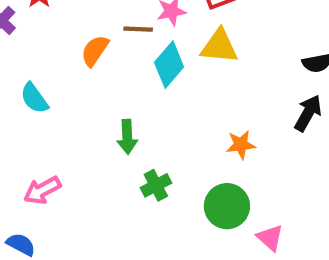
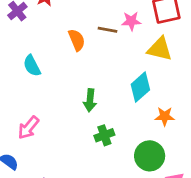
orange semicircle: (95, 51) -> (77, 40), turned 115
cyan diamond: (169, 65) -> (140, 87), moved
pink arrow: (42, 190) -> (28, 128), turned -30

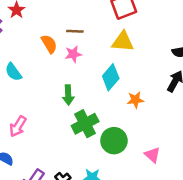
pink star: (131, 21) -> (73, 54), moved
green cross: (104, 135) -> (85, 124), size x1.5
green circle: (150, 156) -> (114, 141), moved

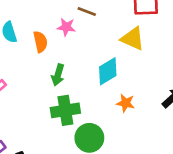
orange semicircle: (49, 44) -> (40, 42), moved
pink star: (73, 54) -> (66, 27), moved

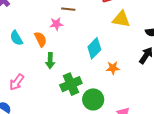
yellow triangle: (133, 39) -> (121, 19), moved
green arrow: (58, 75) -> (50, 61), moved

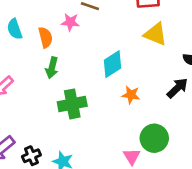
green circle: (93, 99) -> (154, 138), moved

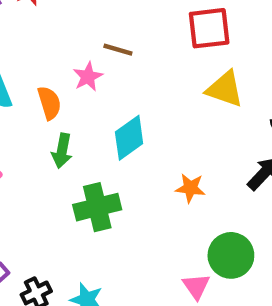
pink star: (70, 22) -> (88, 77), turned -30
cyan diamond: (113, 64) -> (129, 138), moved

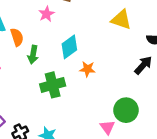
orange semicircle: (49, 103) -> (17, 37), moved
orange star: (190, 188) -> (87, 69), moved

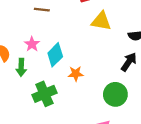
pink star: (46, 14) -> (32, 44), moved
green circle: (126, 110) -> (115, 94), moved

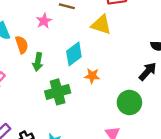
yellow triangle: (101, 21) -> (101, 25), moved
pink star: (32, 44) -> (44, 21), moved

